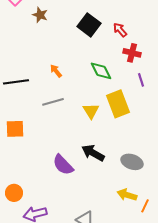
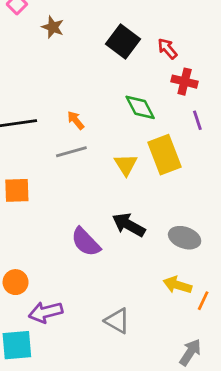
orange arrow: (56, 71) -> (76, 120), moved

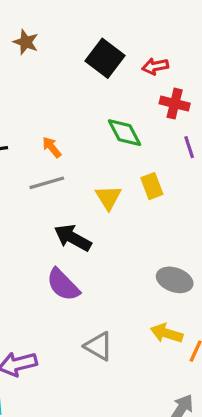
red arrow: (167, 49) -> (155, 66), turned -60
yellow rectangle: (165, 155) -> (152, 186), size x0.6
black arrow: (129, 225) -> (73, 238), moved
gray triangle: (117, 321) -> (99, 346), moved

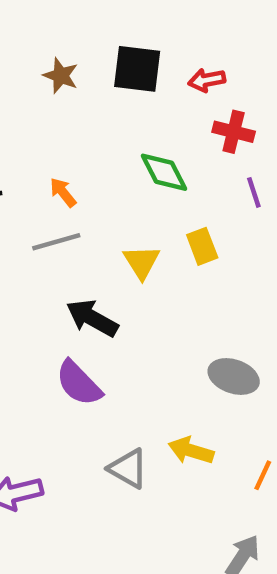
brown star: (26, 42) -> (61, 76), moved
black square: (105, 58) -> (137, 69), turned -30
yellow arrow: (167, 333) -> (191, 451), moved

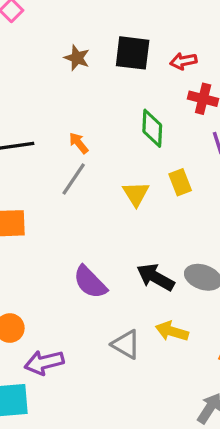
green diamond: (164, 172) -> (152, 128), turned 30
gray line: (56, 242) -> (74, 179), turned -40
black arrow: (92, 318) -> (156, 277), moved

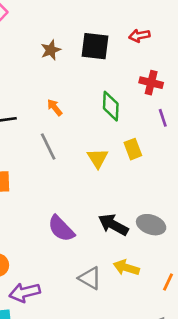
brown star: (77, 58) -> (51, 50), turned 30
red arrow: (183, 61) -> (139, 36), moved
orange arrow: (79, 143) -> (55, 107), moved
gray line: (74, 179) -> (48, 146), turned -60

